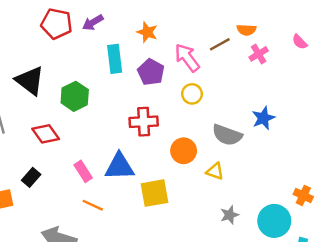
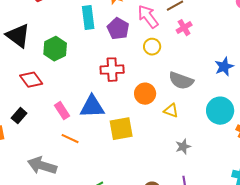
pink cross: (259, 54) -> (184, 28), moved
blue star: (263, 118) -> (224, 67), moved
cyan circle: (274, 221) -> (220, 111), moved

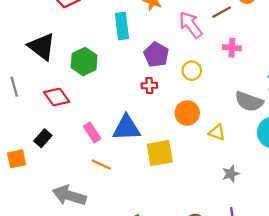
pink cross: (184, 28) -> (232, 48), moved, turned 35
purple pentagon: (118, 29) -> (156, 55), moved
yellow circle: (152, 47) -> (192, 71), moved
red cross: (112, 70) -> (149, 86), size x0.6
gray semicircle: (181, 81) -> (249, 102), moved

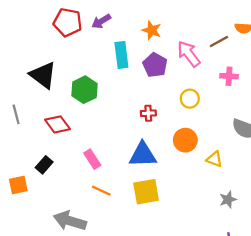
purple pentagon: (156, 55) -> (155, 65), moved
blue triangle: (126, 128) -> (143, 155), moved
yellow square: (160, 153) -> (146, 192), moved

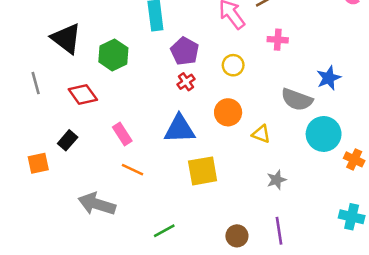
purple pentagon: (155, 65) -> (185, 51), moved
red cross: (148, 113) -> (186, 82), turned -32
yellow square: (146, 192) -> (203, 171), moved

